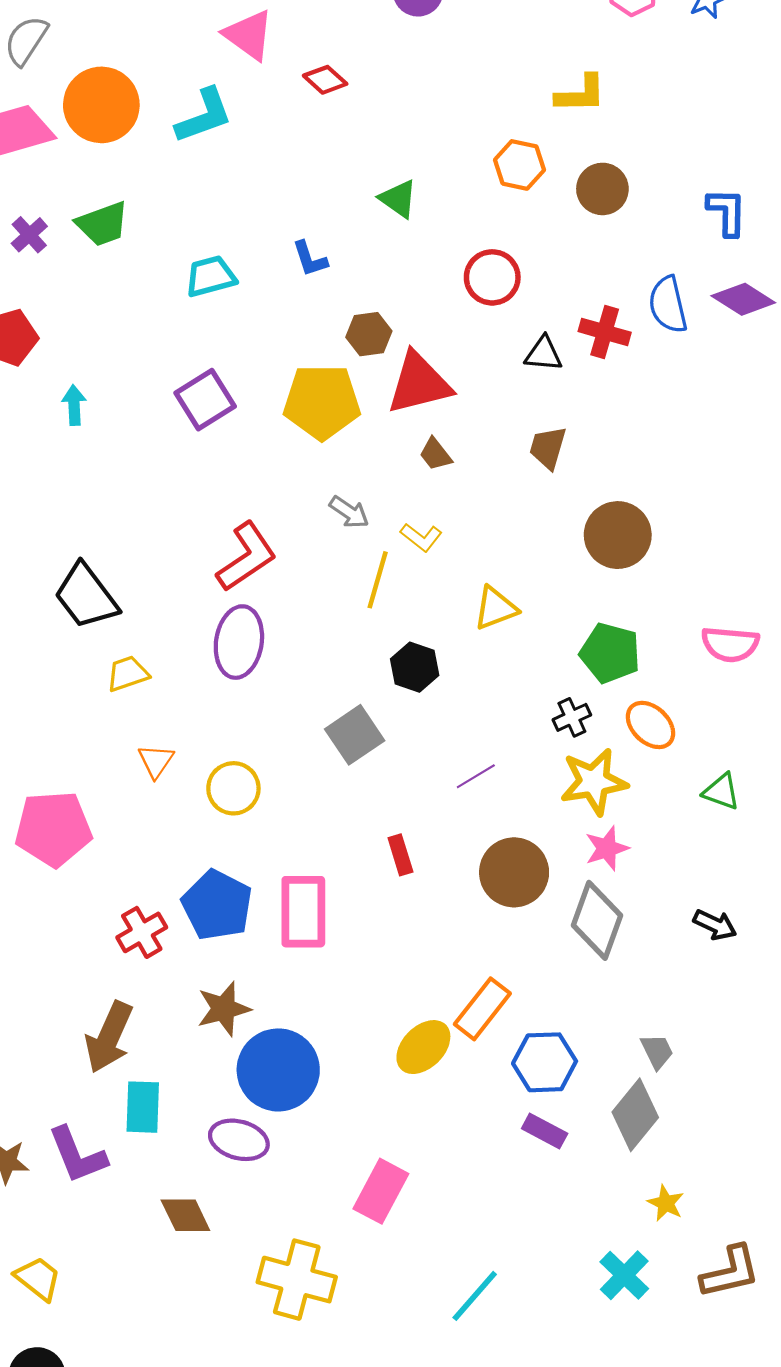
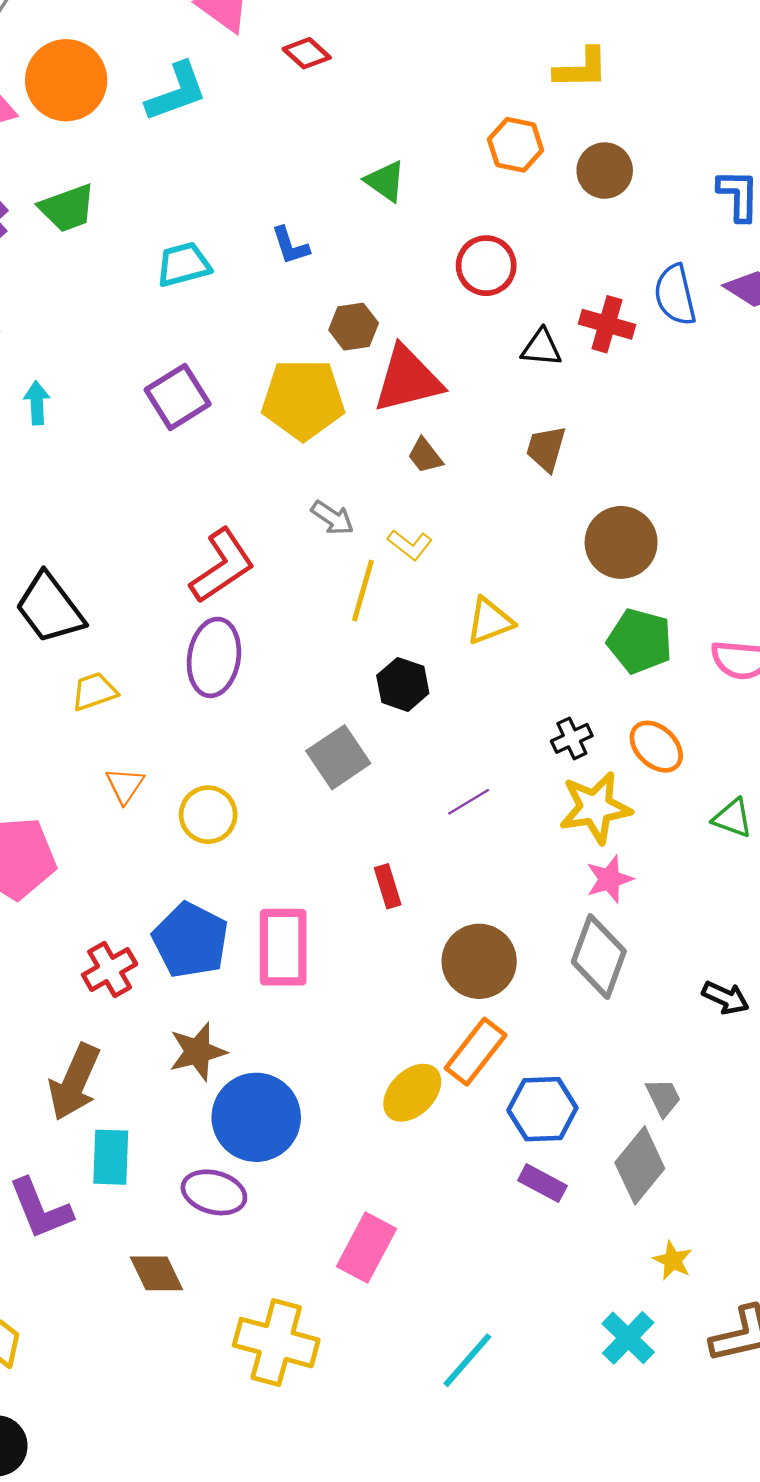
green pentagon: (610, 653) -> (640, 641), moved
brown circle: (514, 872) -> (479, 961), moved
black arrow: (715, 925) -> (725, 998), moved

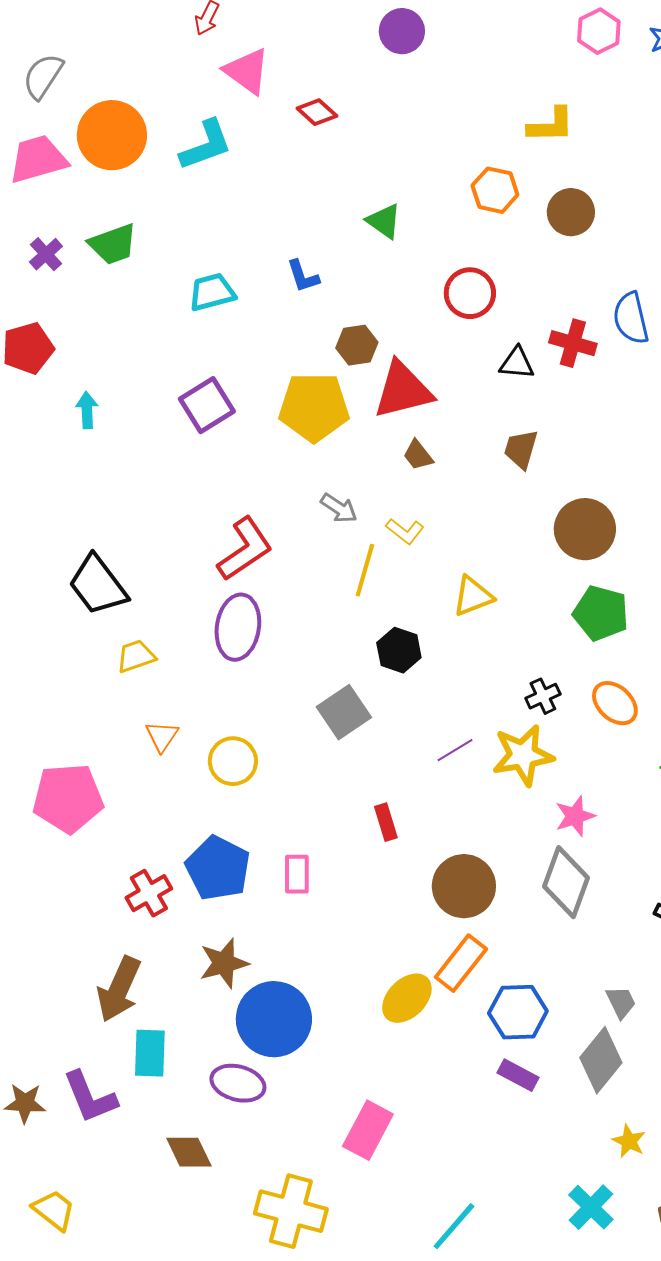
yellow star: (595, 808) -> (523, 755), moved
pink rectangle: (283, 947) -> (297, 874), size x0.6

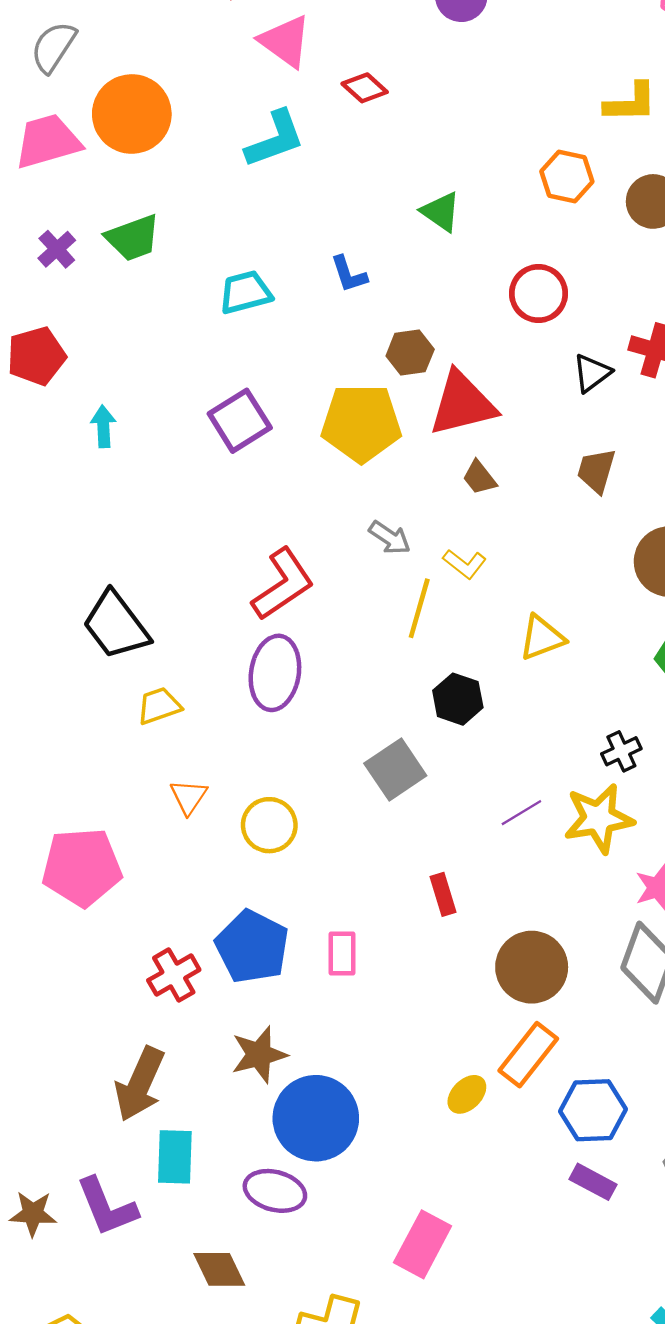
cyan L-shape: (206, 145) -> (275, 139), moved
black triangle: (517, 363) -> (592, 373), turned -42
yellow ellipse: (407, 998) -> (467, 1094), size x0.7

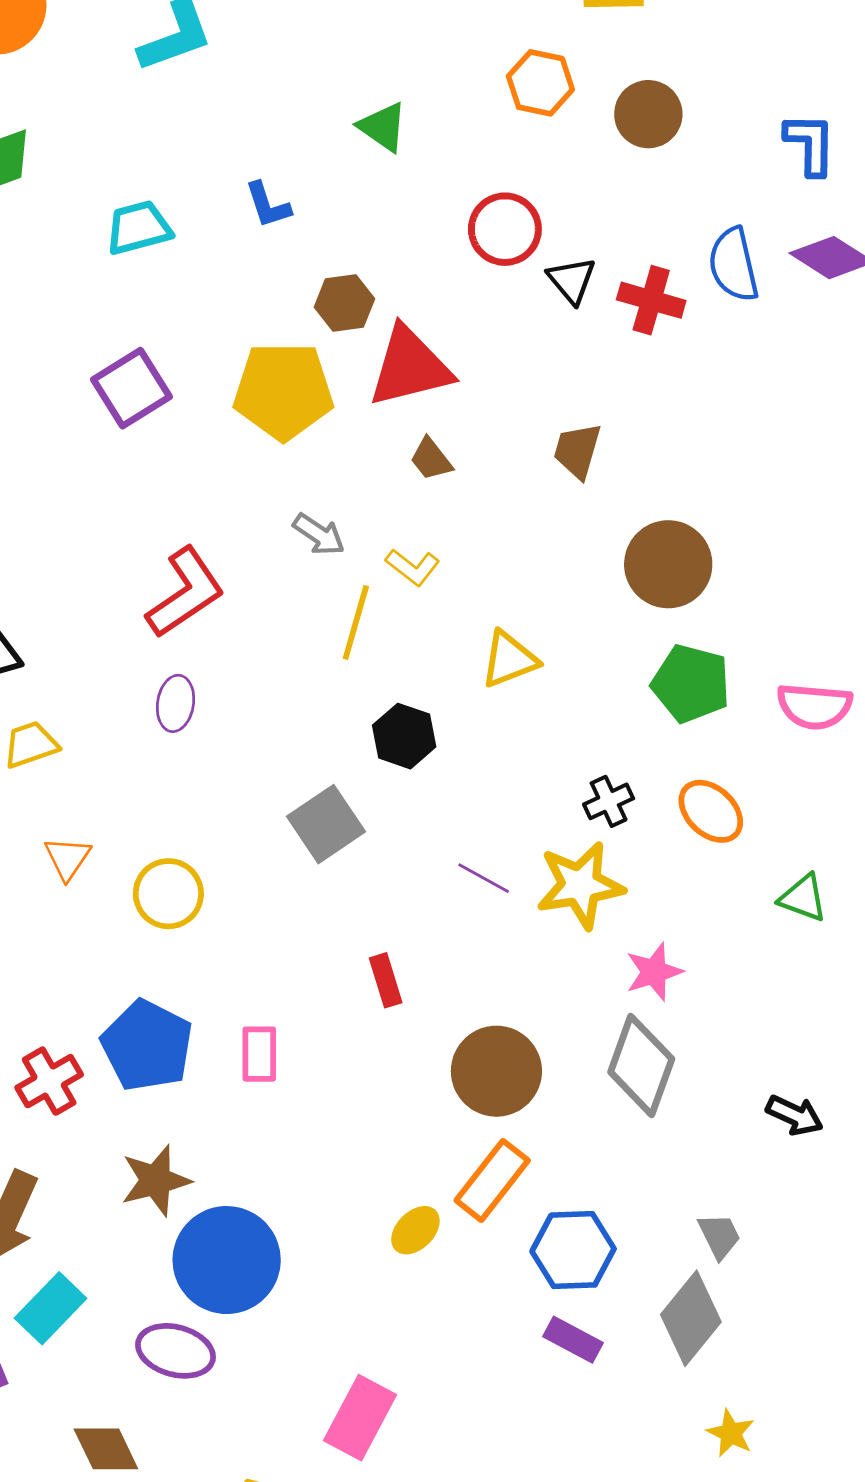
black triangle: (592, 373) -> (572, 280), moved, turned -33
purple ellipse: (275, 673) -> (175, 703), size x0.6
purple line: (521, 813) -> (484, 878), turned 60
cyan rectangle: (175, 1157) -> (51, 1308), turned 42

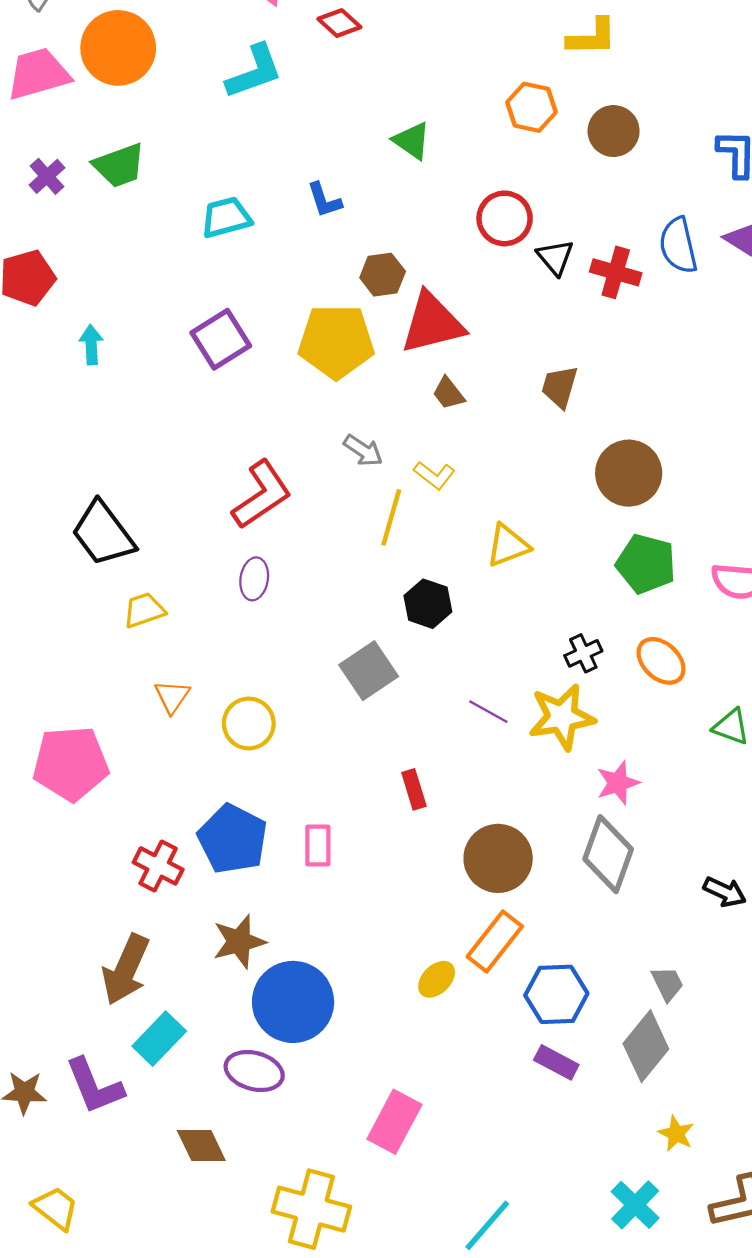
red cross: (49, 1081) -> (158, 866), turned -33

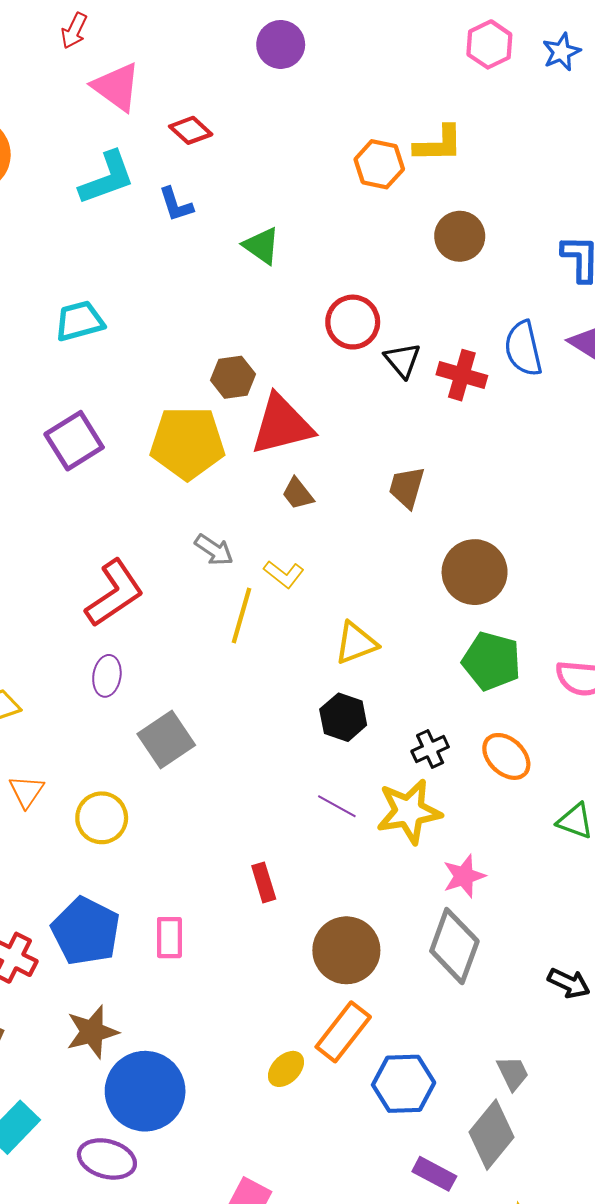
orange hexagon: (532, 107) -> (379, 164), moved
blue L-shape: (324, 200) -> (176, 204), moved
black hexagon: (428, 604) -> (343, 717), moved
gray square: (369, 671) -> (166, 739), moved
purple rectangle: (556, 1062) -> (434, 1174), moved

